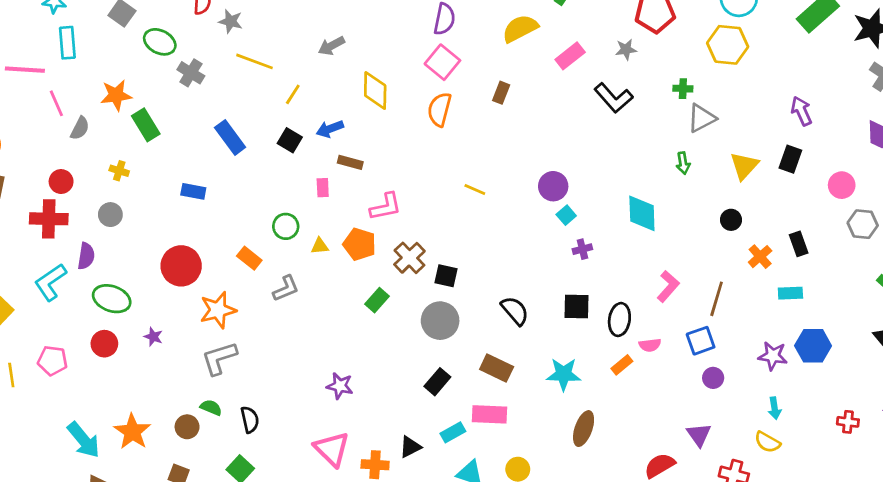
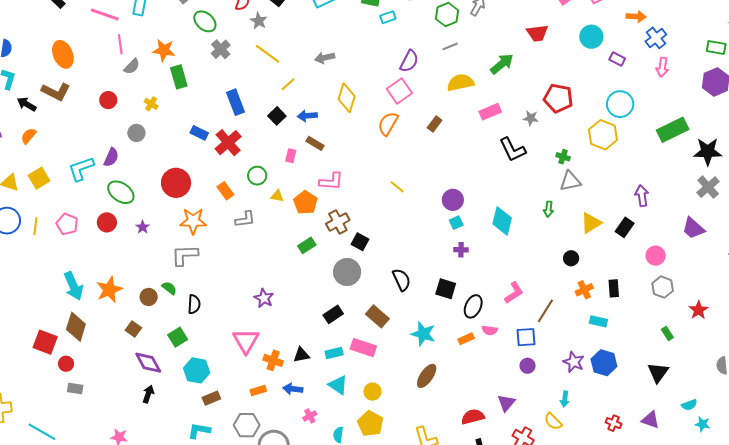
cyan diamond: (642, 213) -> (502, 221), moved
red cross: (49, 219) -> (228, 143), moved, turned 32

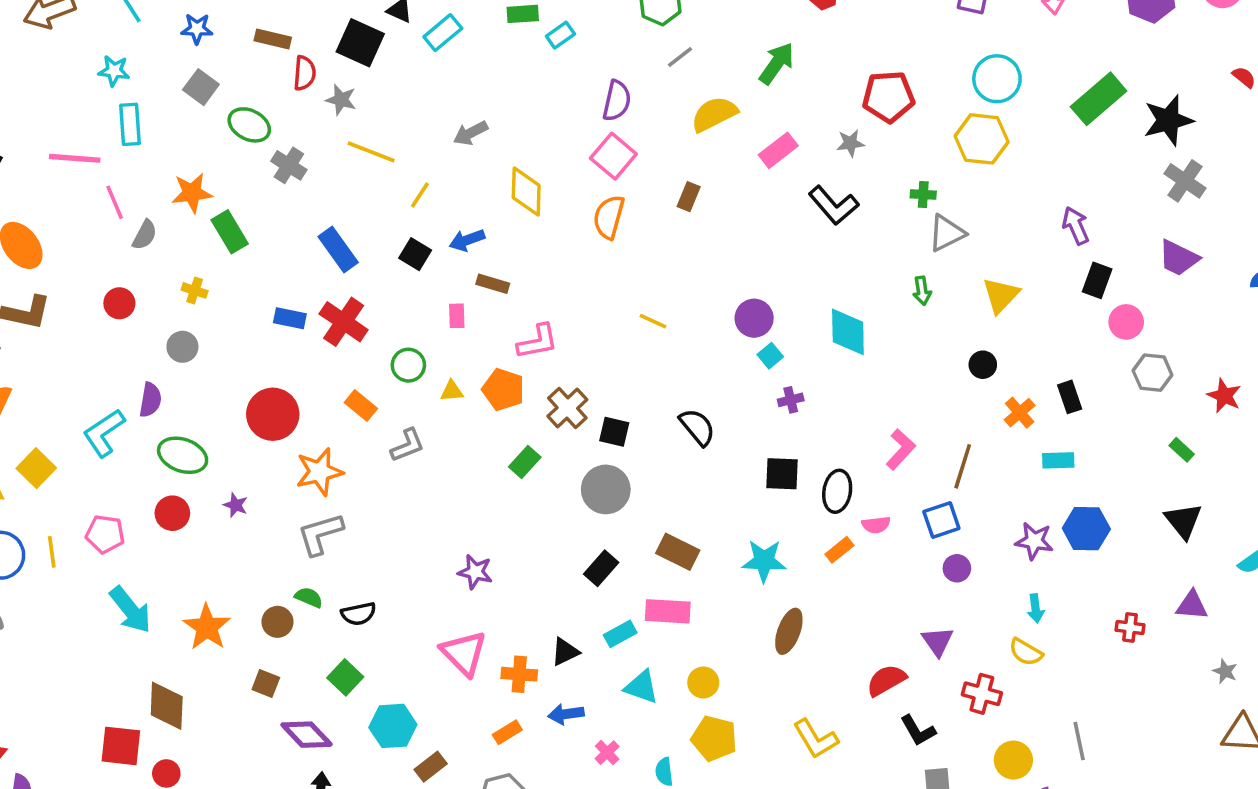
black rectangle: (625, 227) -> (1097, 280), moved
black semicircle: (402, 280) -> (697, 427), moved
cyan arrow: (73, 286) -> (130, 610), moved
black semicircle: (194, 304) -> (358, 614), turned 90

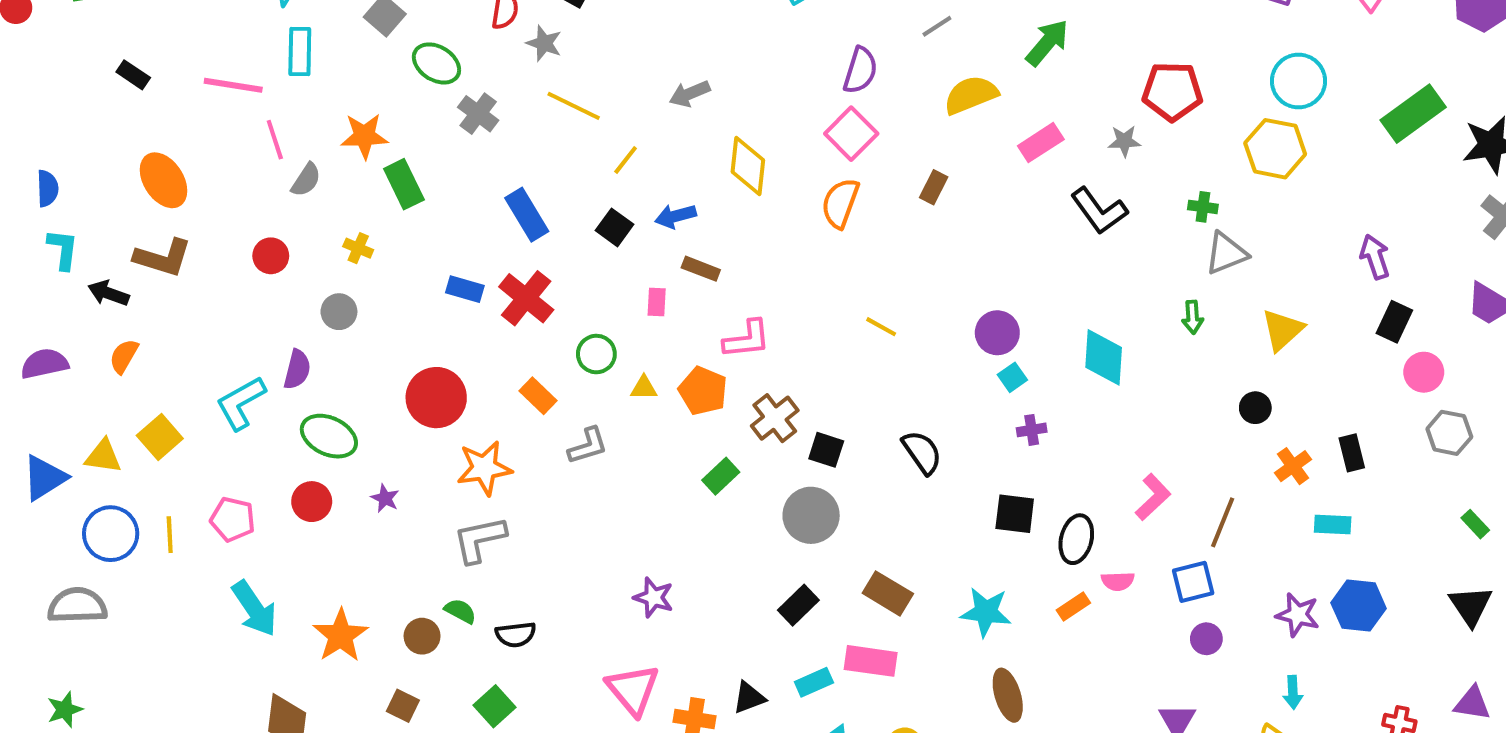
brown ellipse: (789, 631) -> (1008, 695), turned -42

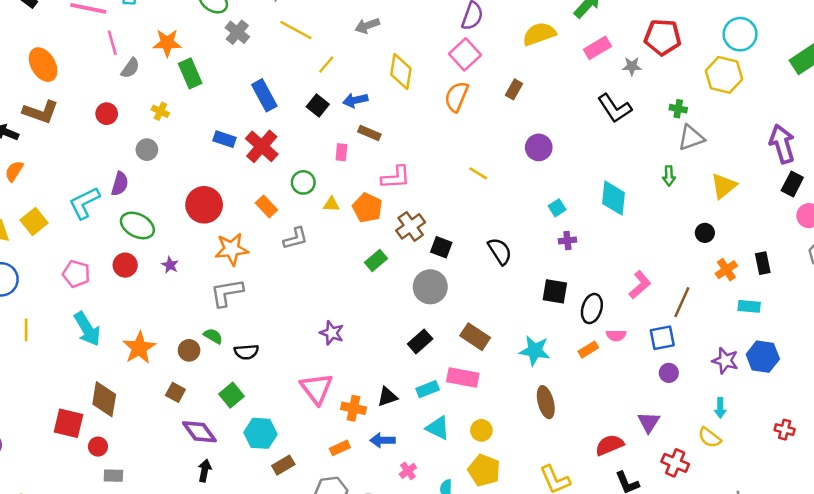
pink rectangle: (1041, 143) -> (597, 48), moved
purple arrow: (1375, 257) -> (782, 144), size x1.4
purple circle: (997, 333) -> (539, 147), moved
yellow line: (170, 535) -> (26, 330), moved

